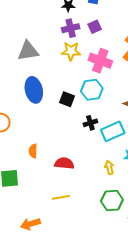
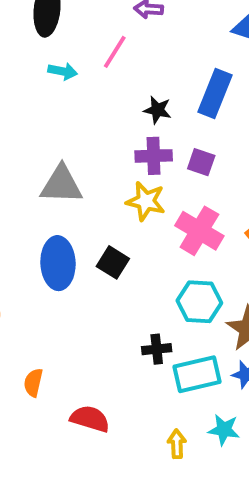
purple square: (95, 27) -> (201, 162), turned 32
cyan hexagon: (92, 90) -> (199, 302), moved
black square: (67, 99) -> (113, 262), moved

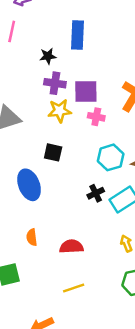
purple cross: (154, 156) -> (55, 83), turned 30
purple square: (201, 162) -> (86, 91), moved, size x1.5
pink cross: (199, 231) -> (96, 117), size x0.6
blue ellipse: (58, 263) -> (29, 185), moved

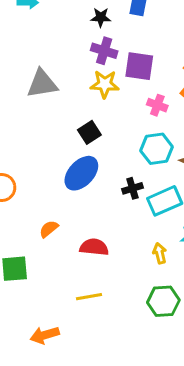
pink cross: (96, 117) -> (157, 105), moved
black square: (53, 152) -> (89, 132), turned 36
blue ellipse: (29, 185) -> (81, 173), moved, turned 56
orange semicircle: (32, 237) -> (49, 229), turned 49

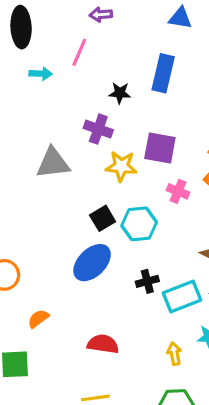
purple cross: (104, 51) -> (98, 129), moved
cyan hexagon: (157, 149) -> (139, 224), moved
orange semicircle: (49, 229) -> (38, 319), moved

